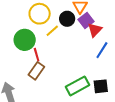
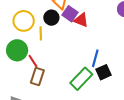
red triangle: (95, 30) -> (81, 20), turned -35
yellow line: (52, 31) -> (41, 33), turned -32
blue line: (102, 50) -> (95, 58), moved

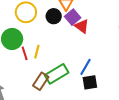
yellow line: (41, 33) -> (37, 52), moved
brown rectangle: (37, 76) -> (41, 81), moved
green rectangle: (81, 79) -> (57, 74), moved

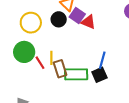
green rectangle: (57, 74) -> (76, 74), turned 45
brown rectangle: (41, 81) -> (60, 69), moved, turned -36
black square: (90, 82) -> (99, 75), moved

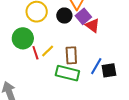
yellow line: (51, 58) -> (48, 51), turned 32
brown rectangle: (60, 69) -> (71, 55), moved
black square: (99, 75) -> (109, 70), moved

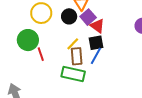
yellow line: (48, 51) -> (73, 44), moved
blue line: (96, 66) -> (96, 56), moved
black square: (109, 70) -> (96, 43), moved

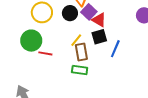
red line: (41, 54) -> (45, 53), turned -56
blue line: (96, 56) -> (115, 49), moved
green rectangle: (73, 74) -> (80, 70), size x0.7

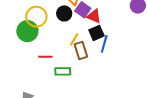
green circle: (31, 41) -> (27, 31), moved
blue line: (115, 49) -> (104, 44), moved
green rectangle: (80, 70) -> (63, 71), moved

